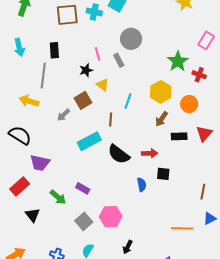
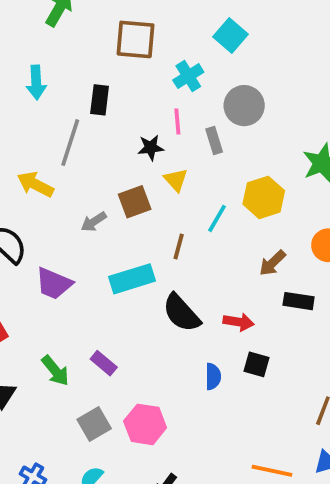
cyan cross: (94, 12) -> (188, 76), moved, turned 35
yellow hexagon: (161, 92) -> (264, 197), moved
purple trapezoid: (40, 163) -> (54, 284), moved

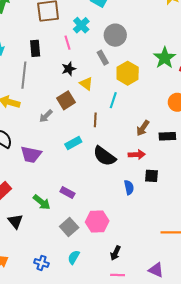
pink line: (177, 122) -> (67, 43), moved
yellow hexagon: (264, 197) -> (128, 73), moved
brown arrow: (272, 263) -> (143, 128), moved
cyan rectangle: (132, 279) -> (73, 143), size x0.7

